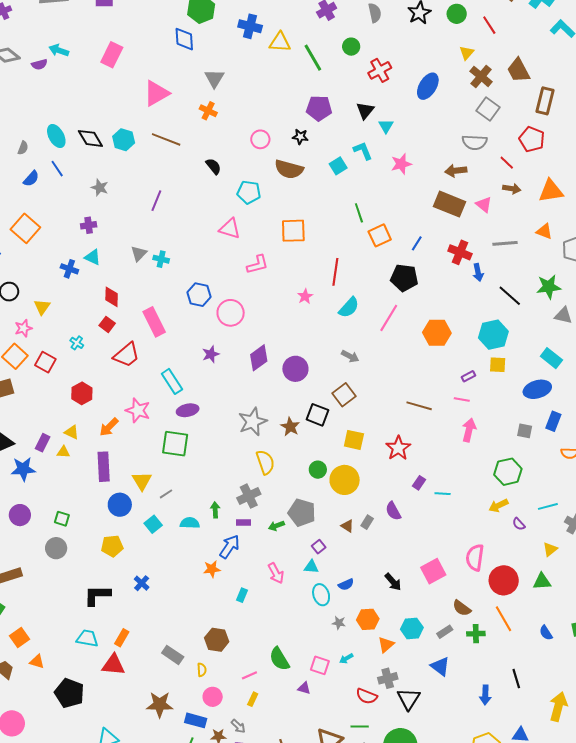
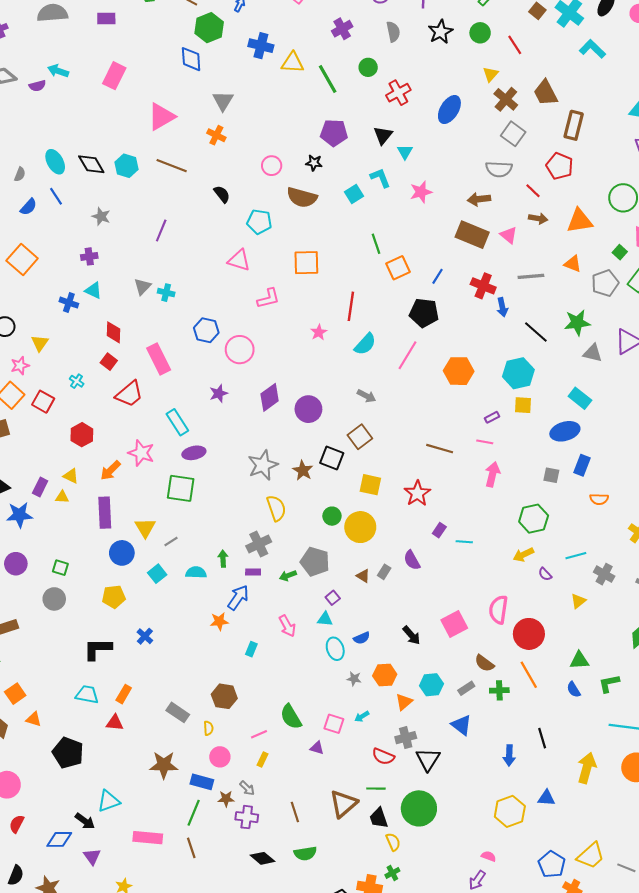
green triangle: (542, 581) -> (579, 660), moved
red triangle: (113, 665) -> (115, 723), size x0.7

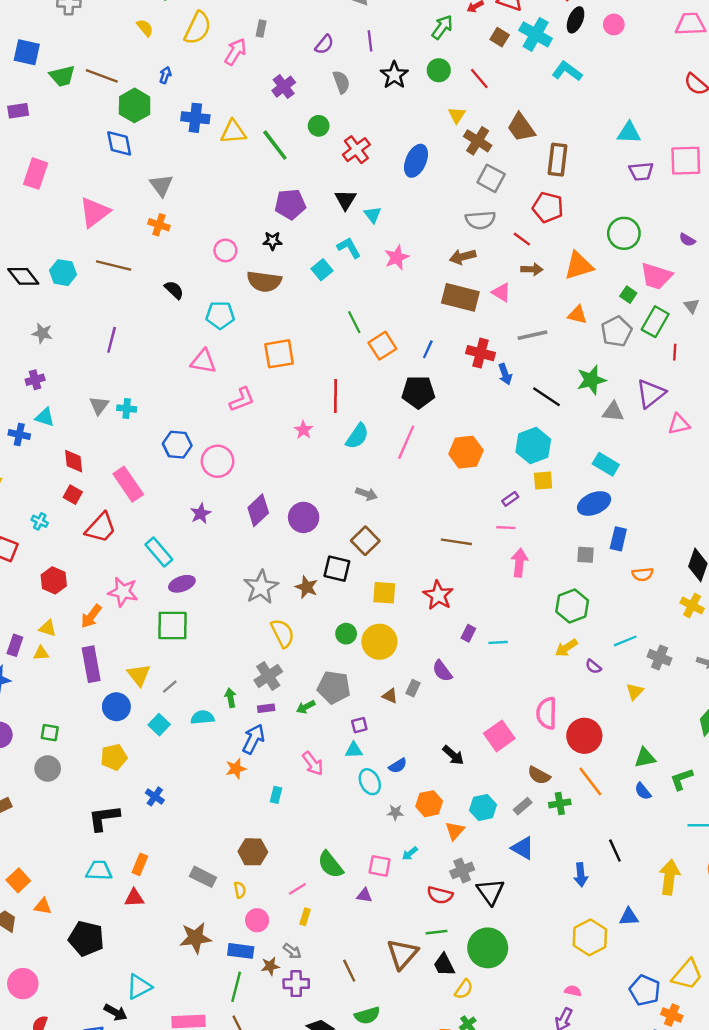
purple square: (333, 598) -> (359, 725), turned 32
yellow semicircle: (393, 842) -> (464, 989), turned 66

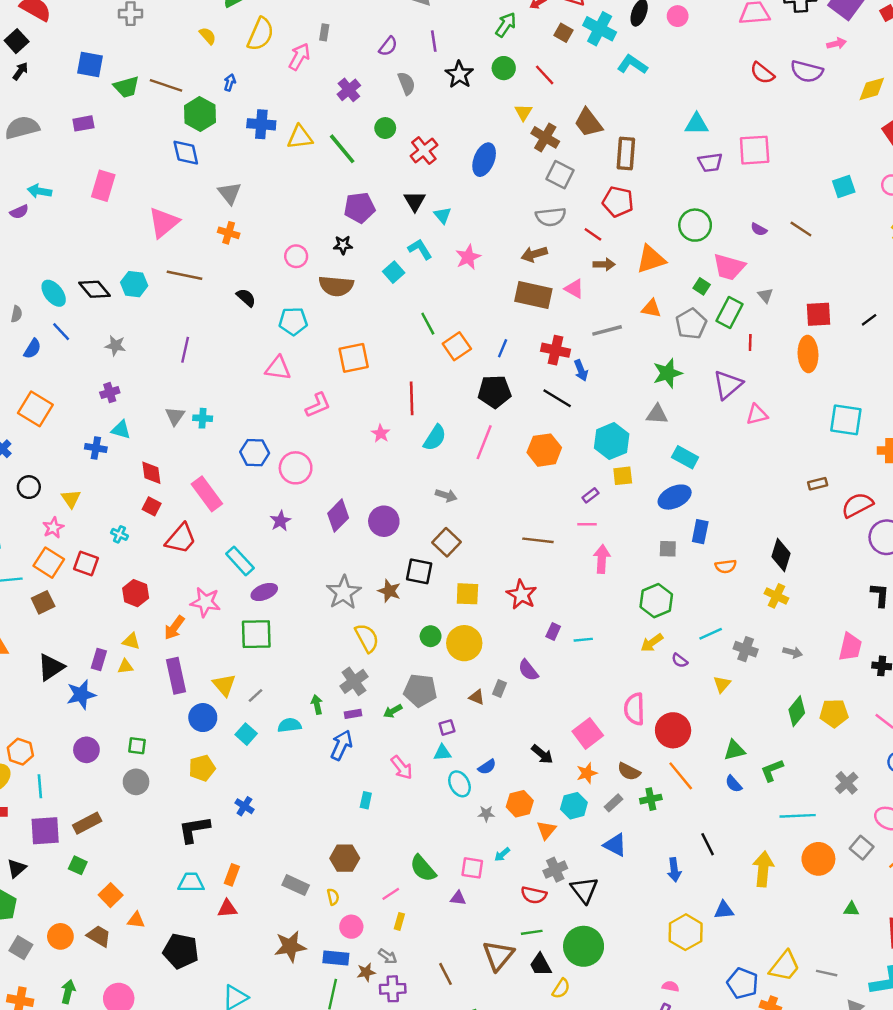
black line: (546, 397) -> (557, 398), moved
gray triangle: (613, 412) -> (657, 414), moved
orange star: (236, 769) -> (587, 773), moved

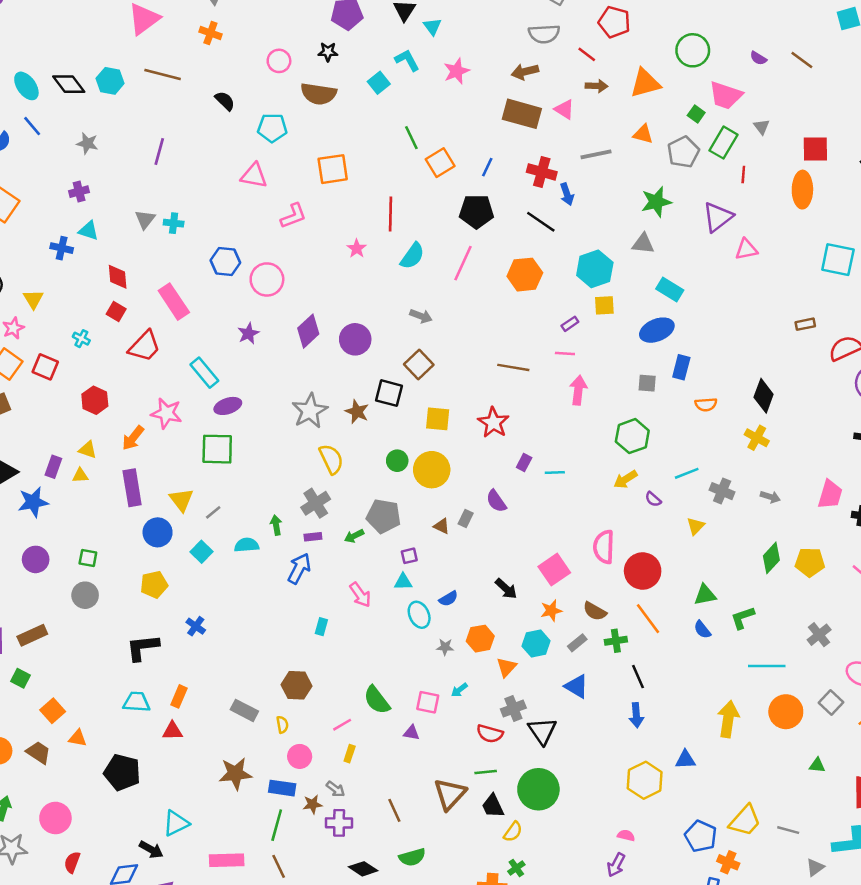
black line: (708, 844) -> (638, 677), moved

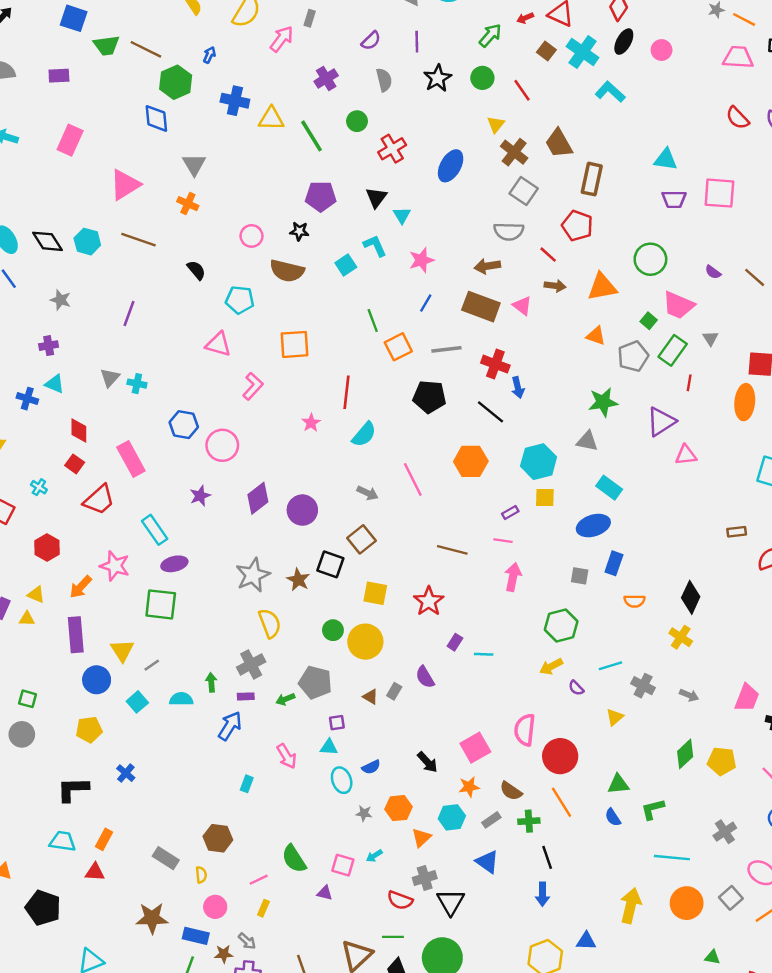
gray line: (596, 154) -> (446, 349), moved
blue line: (487, 167) -> (426, 303), moved
pink L-shape: (293, 216) -> (253, 386), turned -32
pink line: (463, 263) -> (413, 479), moved, turned -56

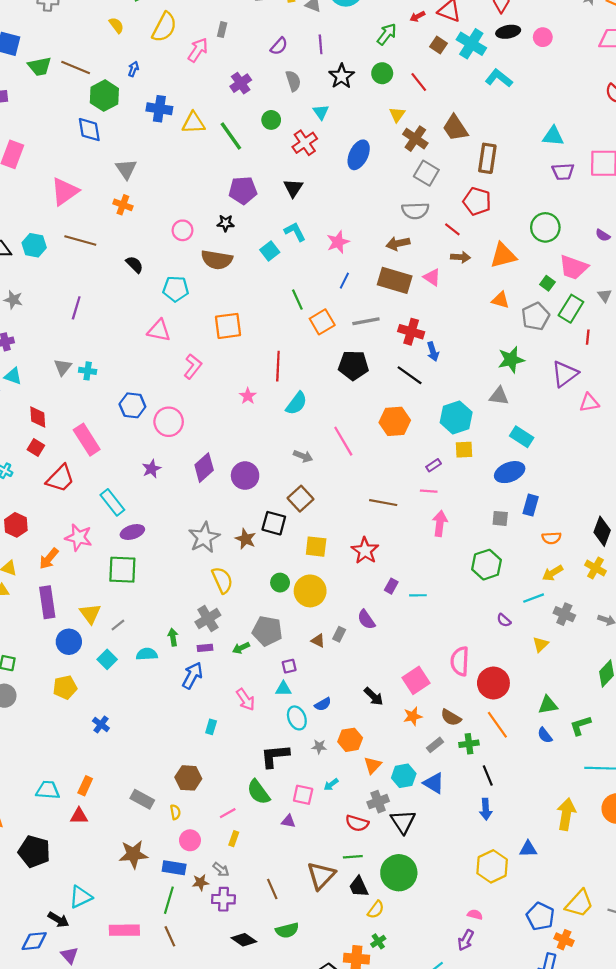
black ellipse: (624, 42) -> (508, 32), turned 55
cyan triangle: (402, 215) -> (321, 112), moved
yellow arrow: (551, 667) -> (553, 573), moved
black L-shape: (73, 789) -> (275, 756), moved
cyan hexagon: (452, 817) -> (404, 776), moved

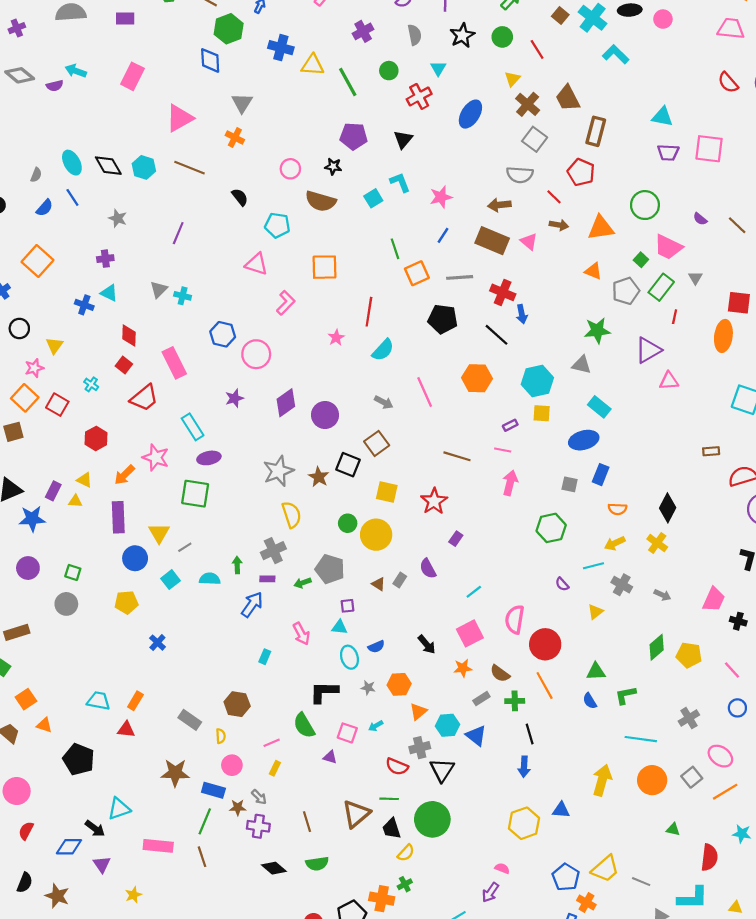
cyan line: (418, 595) -> (474, 592), moved, turned -42

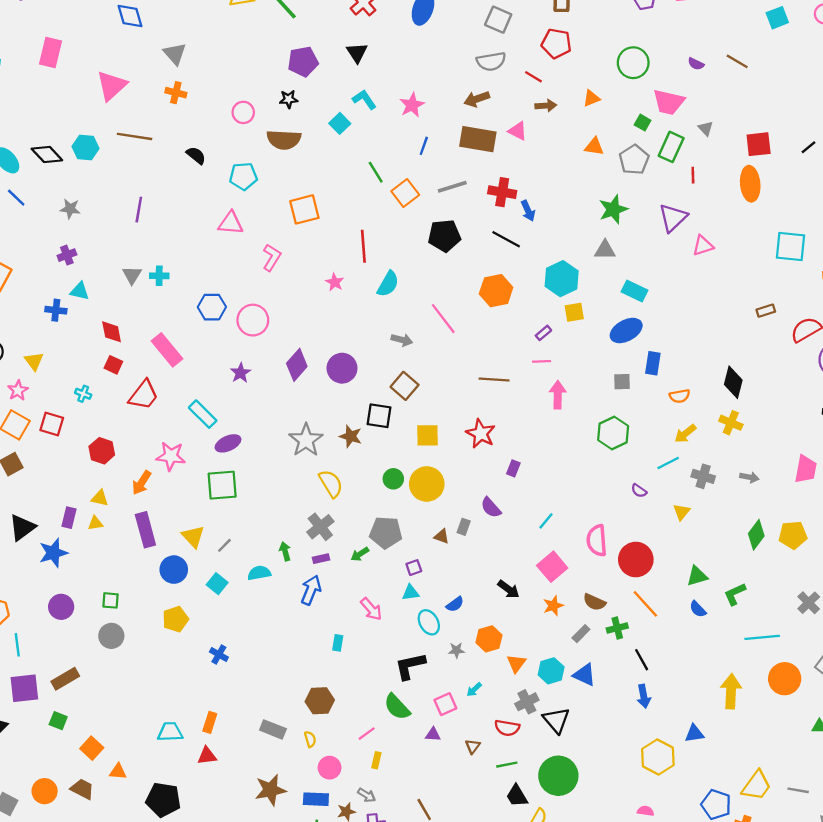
orange triangle: (601, 228) -> (591, 98), size x0.6
pink square: (347, 733) -> (445, 704), turned -30
brown triangle: (356, 814) -> (473, 746), moved, size x0.5

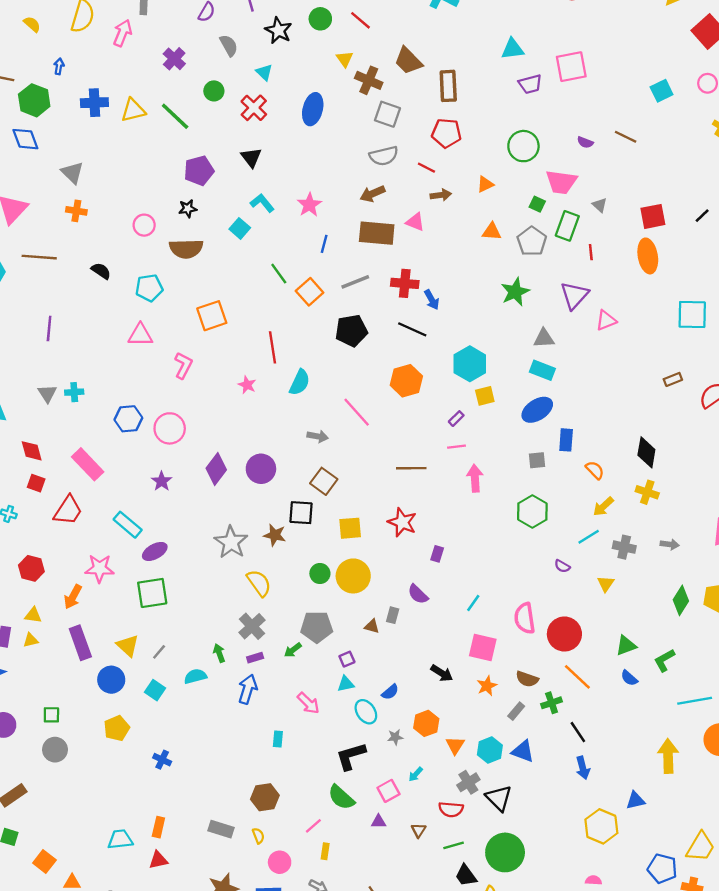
gray triangle: (605, 250) -> (544, 338), moved
orange semicircle: (680, 396) -> (595, 470), turned -120
pink square: (552, 567) -> (483, 648), turned -32

